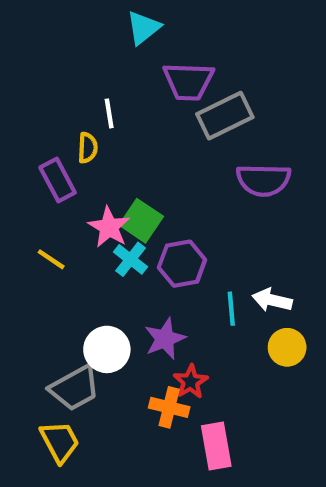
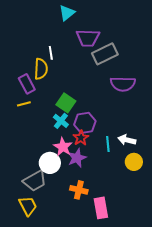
yellow semicircle: (88, 148) -> (41, 69), size x1.5
pink star: (109, 227) -> (63, 147), moved
yellow line: (51, 259) -> (24, 104), moved, turned -48
red star: (191, 382) -> (81, 138), moved

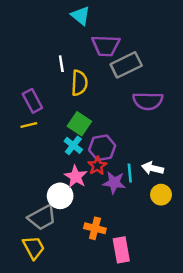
cyan triangle: (67, 13) -> (81, 16), turned -42
yellow semicircle: (41, 69) -> (79, 83), moved
purple star: (77, 158) -> (114, 183), moved, turned 30

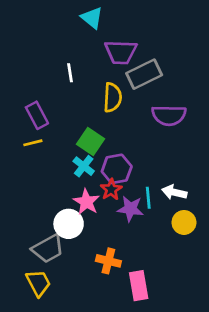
yellow semicircle: (79, 83) -> (113, 97), moved

